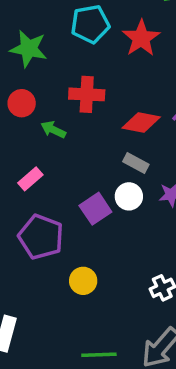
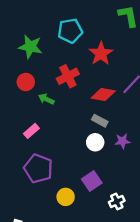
red star: (141, 38) -> (101, 54), moved
red cross: (87, 94) -> (68, 76), turned -30
purple square: (95, 209) -> (92, 181), moved

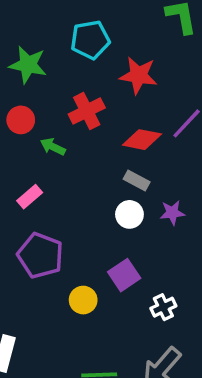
red star: (101, 54) -> (138, 75), turned -30

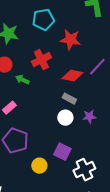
purple square: (124, 275) -> (62, 152), turned -30
white cross: (163, 307) -> (84, 170), size x1.5

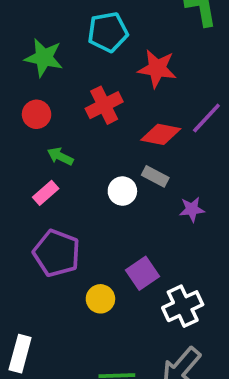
green arrow: (22, 80) -> (60, 156), moved
white circle: (65, 118) -> (122, 191), moved
purple square: (62, 152) -> (142, 273), turned 30

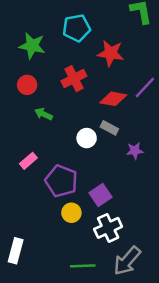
pink rectangle: (46, 193) -> (28, 161), moved
purple pentagon: (57, 253) -> (61, 181), moved
white cross: (183, 306) -> (108, 228), moved

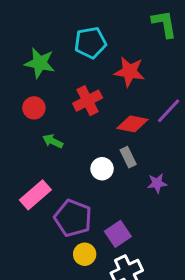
gray rectangle: (109, 128) -> (128, 157), turned 36
pink rectangle: (28, 161) -> (35, 195), size x1.5

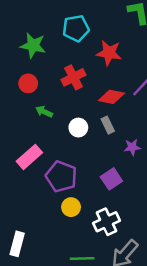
white circle: (102, 169) -> (78, 128), moved
purple square: (118, 234) -> (111, 179), moved

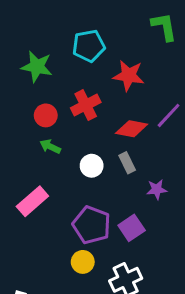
red circle: (28, 83) -> (46, 115), moved
purple pentagon: (61, 177) -> (92, 225), moved

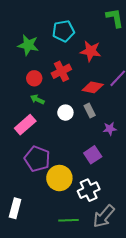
pink rectangle: (32, 201) -> (25, 125), moved
purple pentagon: (92, 225) -> (37, 159), moved
yellow circle: (83, 262) -> (59, 178), size x1.6

